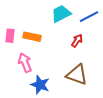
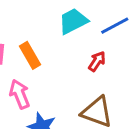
orange rectangle: (32, 37) -> (30, 55), turned 48

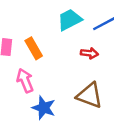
red arrow: (97, 61) -> (89, 53), turned 63

